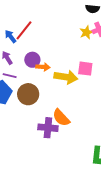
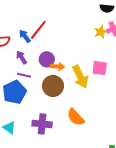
yellow arrow: (66, 77) -> (80, 77), turned 55
brown circle: (28, 94) -> (53, 86), moved
purple cross: (48, 128) -> (42, 124), moved

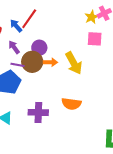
orange arrow: (57, 67) -> (50, 62), moved
pink square: (100, 68) -> (95, 39), moved
brown circle: (53, 86) -> (32, 62), moved
orange semicircle: (76, 117) -> (71, 104), turned -36

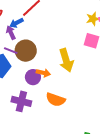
blue arrow: (16, 26) -> (16, 23), moved, turned -88
purple circle: (39, 48) -> (33, 77), moved
orange arrow: (50, 62) -> (43, 73), moved

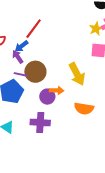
orange semicircle: (56, 100) -> (84, 108), moved

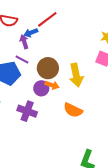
brown circle: (35, 72) -> (48, 68), moved

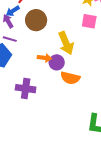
brown circle: (48, 68) -> (36, 20), moved
purple circle: (41, 88) -> (57, 62), moved

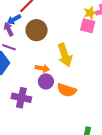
pink square: (89, 21) -> (88, 26), moved
purple circle: (57, 62) -> (46, 81), moved

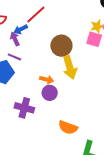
brown circle: (37, 30) -> (61, 46), moved
orange semicircle: (67, 90) -> (68, 127), moved

